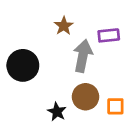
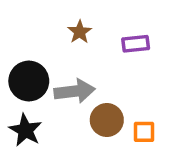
gray arrow: (83, 56) -> (75, 91), moved, turned 72
black star: (57, 112) -> (25, 130), moved, size x1.4

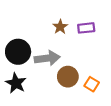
brown star: (80, 32) -> (60, 27), moved
orange square: (144, 132) -> (92, 84), turned 32

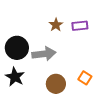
brown circle: (68, 77) -> (56, 84), moved

